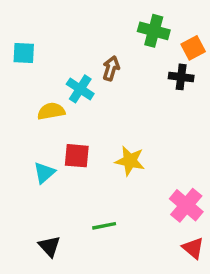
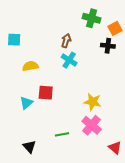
cyan square: (24, 53) -> (14, 40), moved
cyan cross: (80, 89) -> (69, 60), moved
yellow star: (130, 161) -> (93, 102), moved
pink cross: (186, 205) -> (92, 125), moved

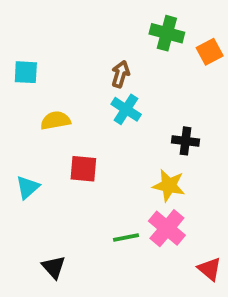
black cross: (108, 46) -> (185, 141), moved
cyan triangle: (26, 103) -> (28, 187), moved
green line: (62, 134) -> (126, 237), moved

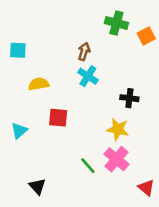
green line: (126, 237) -> (88, 166), turned 60

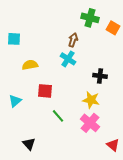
orange square: (146, 36) -> (113, 28), turned -32
brown arrow: (84, 52) -> (73, 40), moved
green line: (88, 166) -> (58, 116), moved

